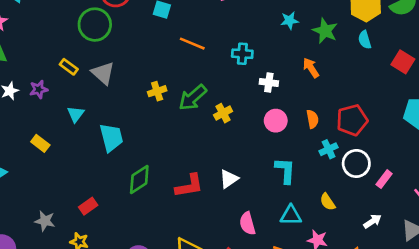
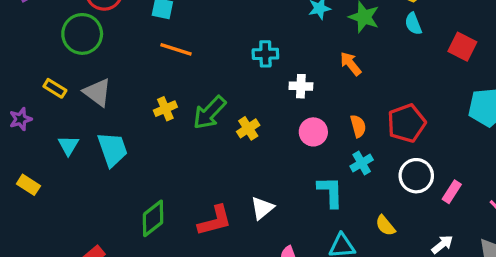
orange line: (192, 44) -> (176, 49), moved
cyan trapezoid: (111, 138) -> (113, 149), moved
cyan cross: (329, 149) -> (362, 163), moved

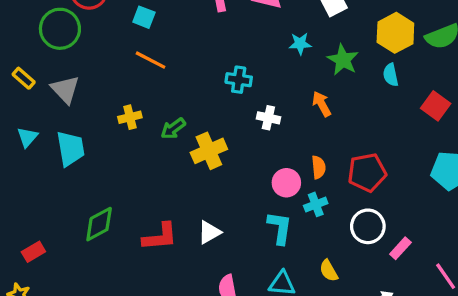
green arrow: (209, 113) -> (173, 129), size x0.7
yellow cross: (248, 128) -> (209, 151), size x1.5
pink circle: (313, 132) -> (286, 183), moved

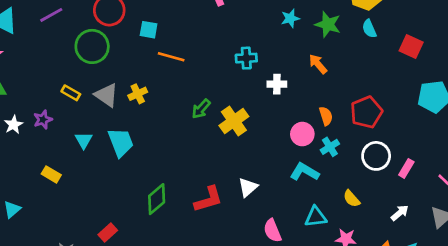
cyan square: (144, 17) -> (149, 30), moved
yellow cross: (130, 117) -> (138, 94), moved
cyan L-shape: (280, 228) -> (304, 172), turned -56

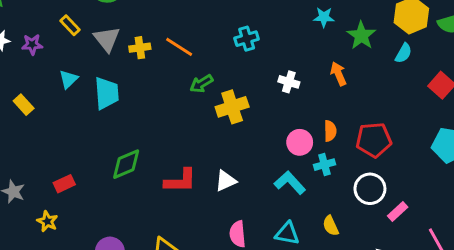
cyan semicircle: (369, 29) -> (403, 53), turned -144
orange line: (171, 57) -> (179, 47), moved
cyan cross: (246, 58) -> (247, 39), moved, turned -30

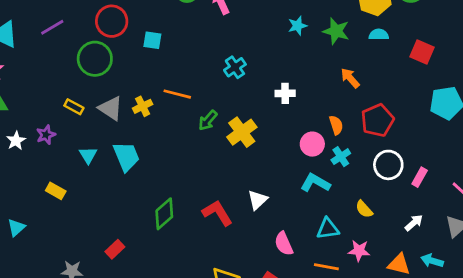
cyan semicircle: (403, 53) -> (379, 35), turned -102
orange arrow: (338, 74) -> (350, 78), moved
red L-shape: (180, 181) -> (217, 213), turned -104

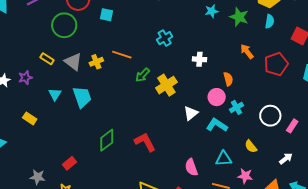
cyan semicircle: (379, 35) -> (270, 21), turned 96
red pentagon: (377, 120) -> (276, 64), moved
orange semicircle: (336, 125) -> (228, 79), moved
white triangle: (258, 200) -> (191, 113), moved

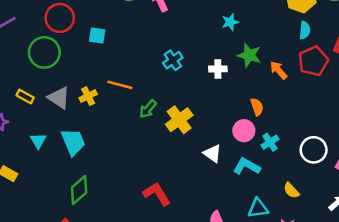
green star: (239, 17) -> (249, 55), moved
white cross: (199, 59) -> (218, 69), moved
red pentagon: (276, 64) -> (313, 61), moved
white triangle: (191, 113) -> (212, 153), turned -42
green diamond: (107, 140) -> (79, 190), moved

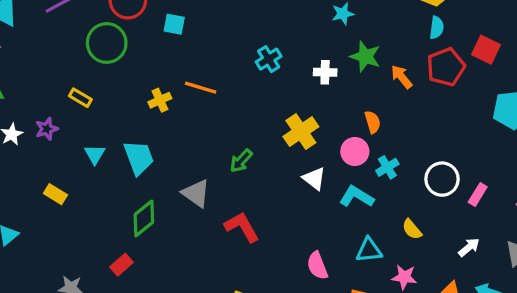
gray triangle: (59, 98) -> (196, 193), moved
green arrow: (148, 109) -> (241, 161), moved
yellow cross: (179, 120) -> (301, 132), moved

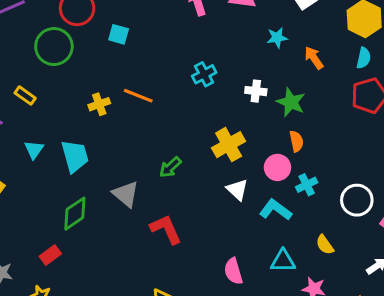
green star: (365, 56) -> (291, 102), moved
orange arrow: (402, 77) -> (314, 58), moved

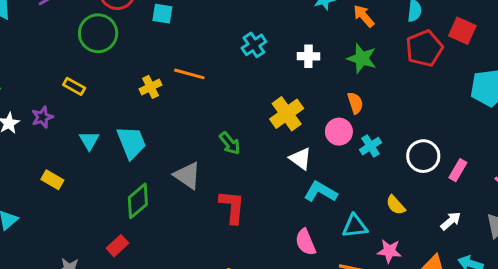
green star: (291, 102) -> (362, 58), moved
green arrow: (170, 167) -> (230, 143), turned -80
cyan L-shape: (276, 210) -> (321, 192), moved
red L-shape: (166, 229) -> (232, 207), turned 36

